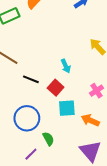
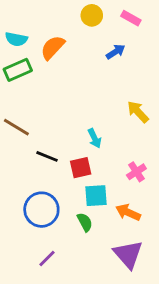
red square: (56, 88) -> (81, 168), turned 35
green semicircle: (48, 139) -> (85, 222), moved

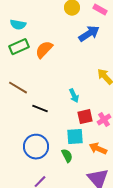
orange semicircle: (53, 48) -> (44, 50), moved
blue arrow: (116, 52) -> (89, 34), size x1.5
red square: (81, 168) -> (85, 117), moved

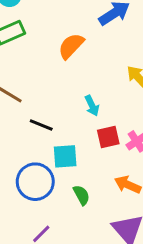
orange semicircle: (44, 50) -> (71, 46), moved
cyan square: (75, 137) -> (65, 156), moved

